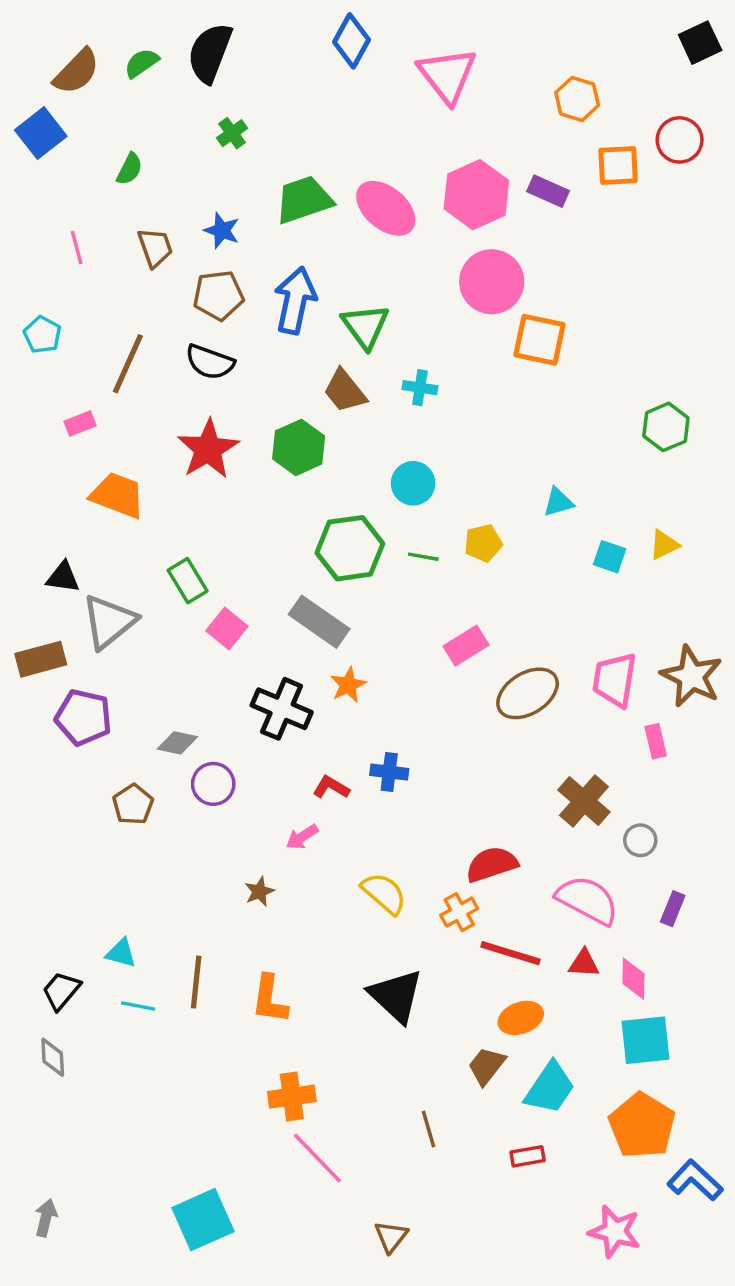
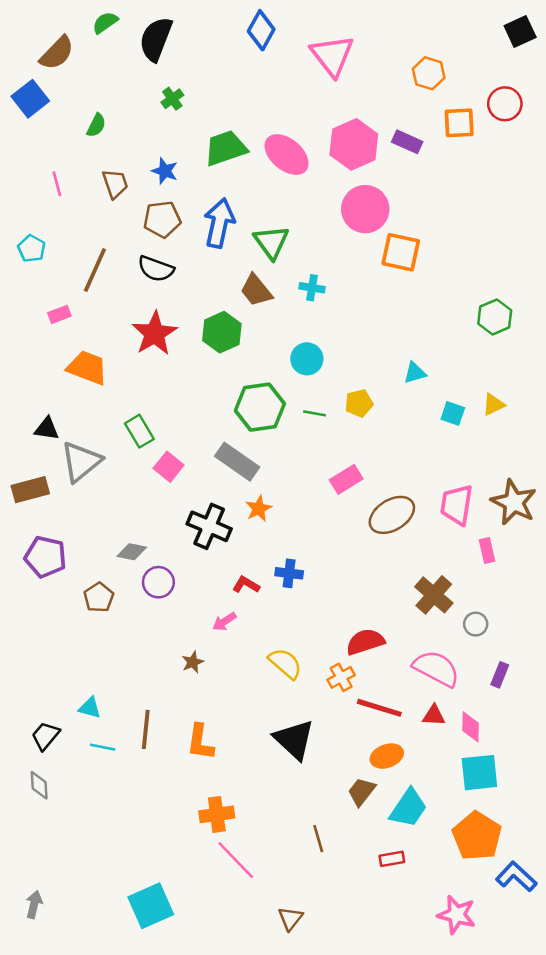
green semicircle: (141, 63) -> (105, 23), moved
purple pentagon: (83, 717) -> (45, 557), moved

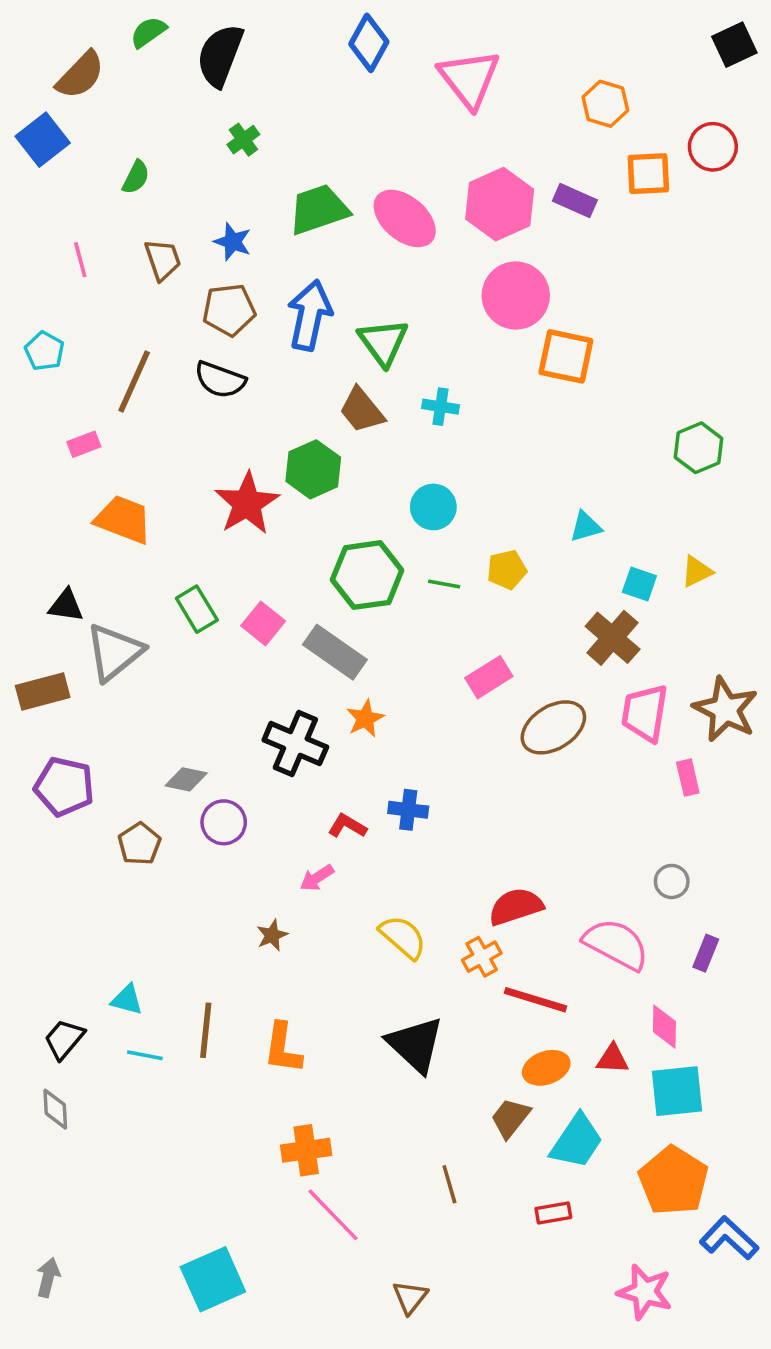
red star: (155, 333) -> (247, 503), moved
pink square: (169, 467) -> (263, 623), moved
brown cross: (434, 595) -> (613, 638), moved
red triangle: (434, 715) -> (613, 1059), moved

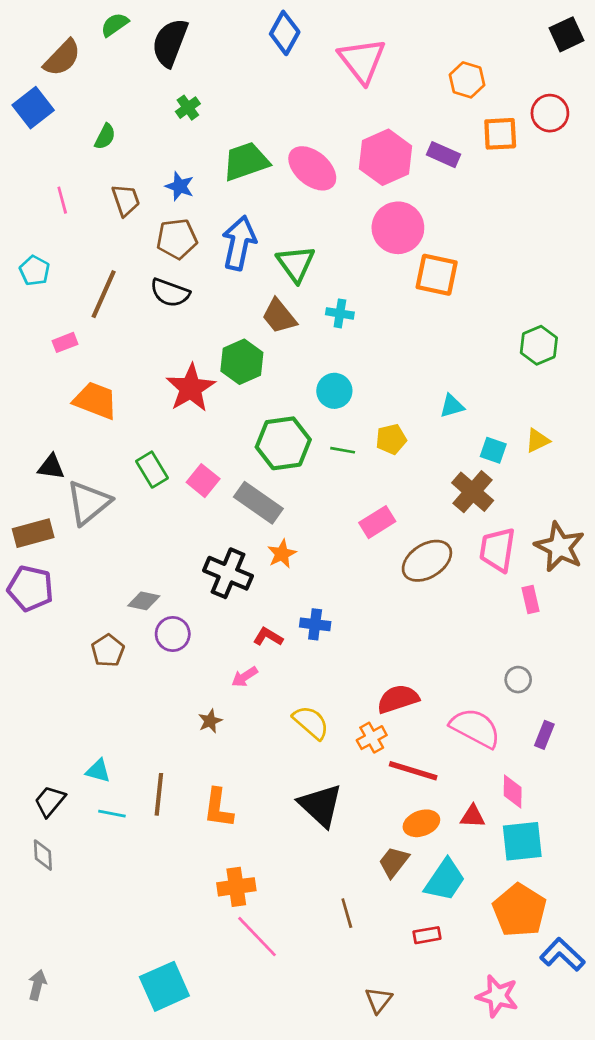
purple pentagon: (64, 786) -> (30, 588), moved
brown triangle: (410, 1297) -> (379, 1000), moved

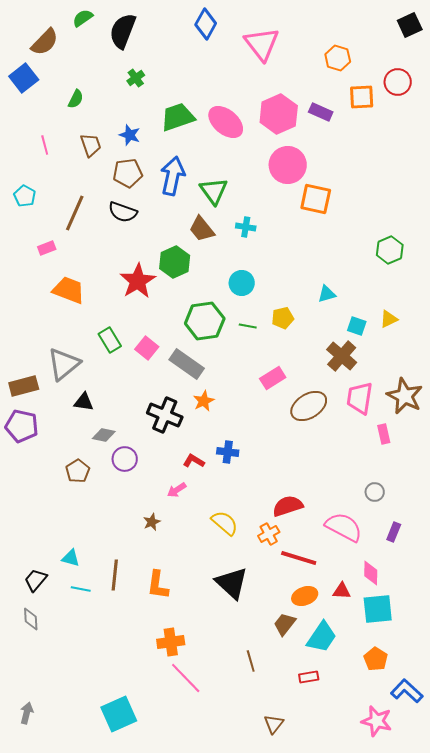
black triangle: (51, 467) -> (84, 402), moved
orange pentagon: (520, 910) -> (376, 659), size x0.6
pink star: (497, 996) -> (377, 721), moved

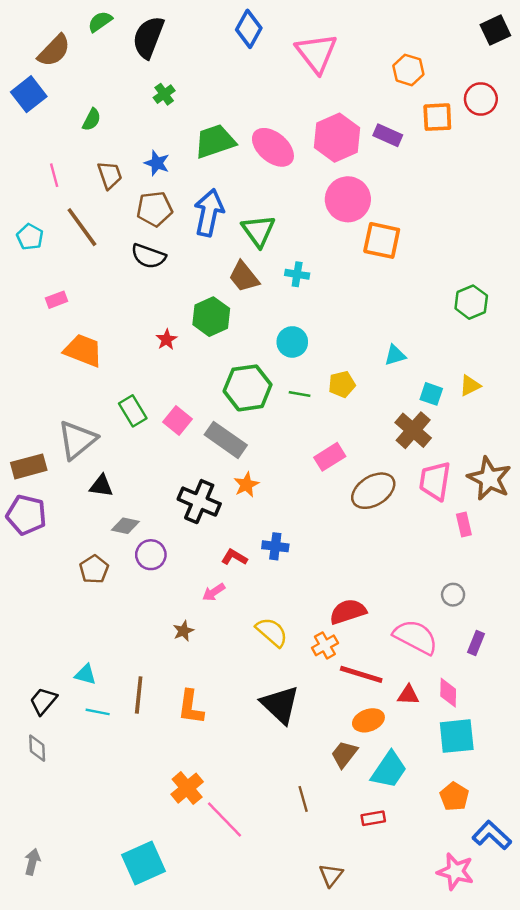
brown line: (75, 213) -> (82, 227), moved, turned -60
red star: (138, 281) -> (167, 340), size x0.5
red triangle: (342, 591) -> (408, 695), moved
orange cross: (171, 642) -> (187, 788), moved, turned -32

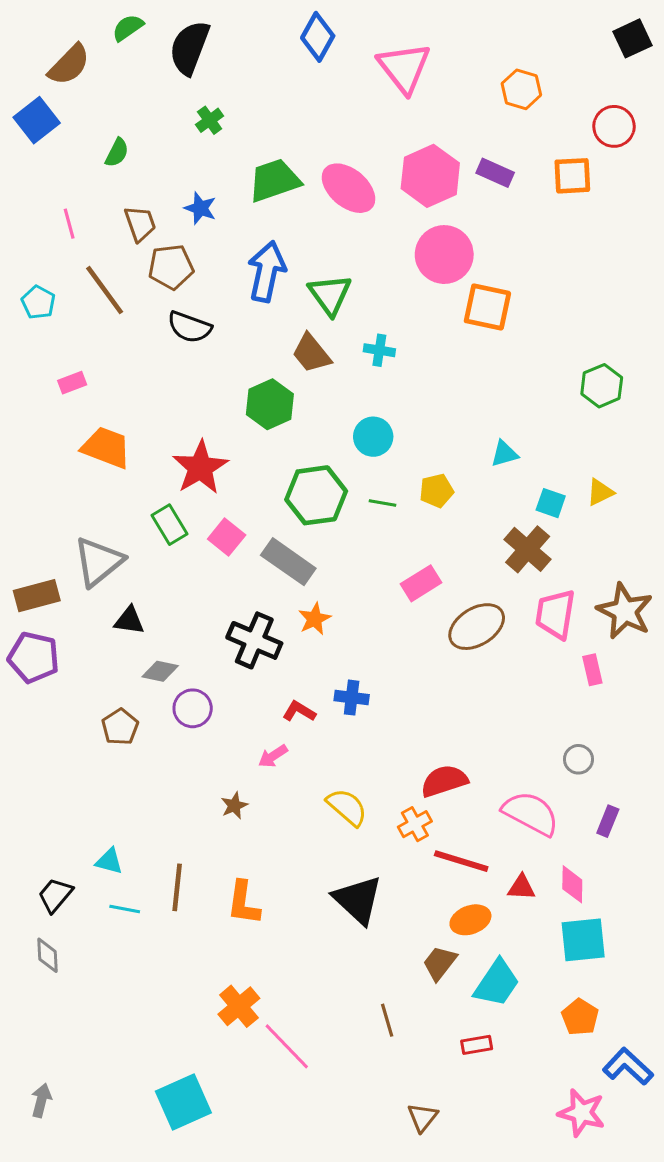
orange square: (437, 117) -> (572, 176), moved
brown pentagon: (154, 209) -> (171, 267), moved
red star: (167, 340) -> (200, 468), moved, size x2.0

